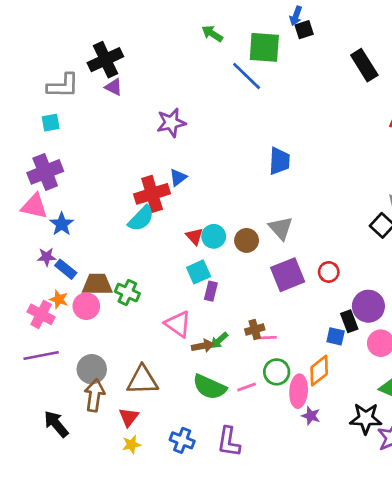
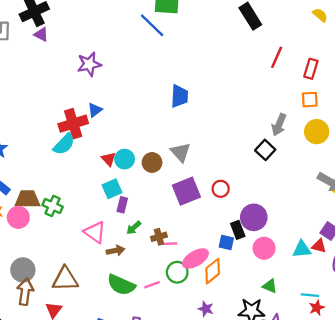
green arrow: (219, 340) -> (134, 228), moved
pink ellipse: (299, 391) -> (195, 259), moved, turned 55

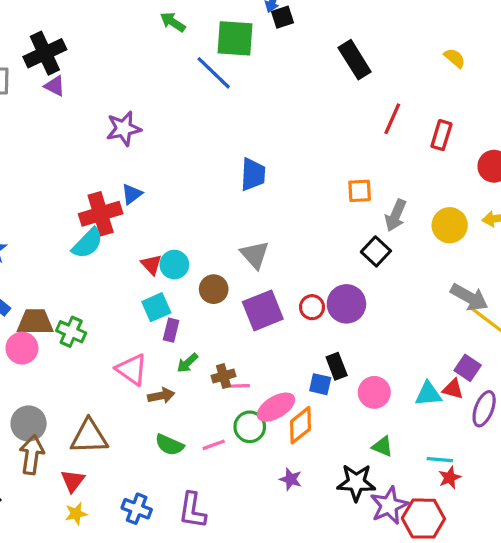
orange square: (310, 100) -> (360, 191), moved
brown circle: (152, 162) -> (214, 289), moved
purple circle: (254, 217) -> (346, 304), moved
green semicircle: (121, 285) -> (169, 445), size x0.7

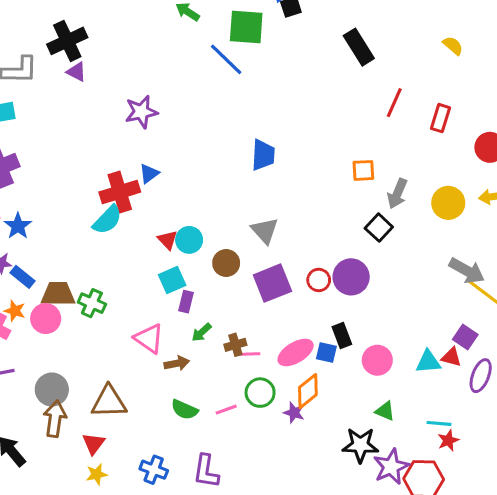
pink ellipse: (276, 407) -> (296, 352), moved
purple star: (291, 479) -> (294, 413), moved

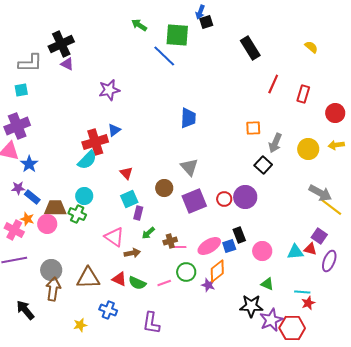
cyan circle: (189, 240) -> (84, 196), moved
blue square: (326, 352) -> (229, 246), turned -32
red triangle: (93, 443) -> (119, 279), moved, turned -42
blue cross: (154, 470) -> (108, 310), moved

